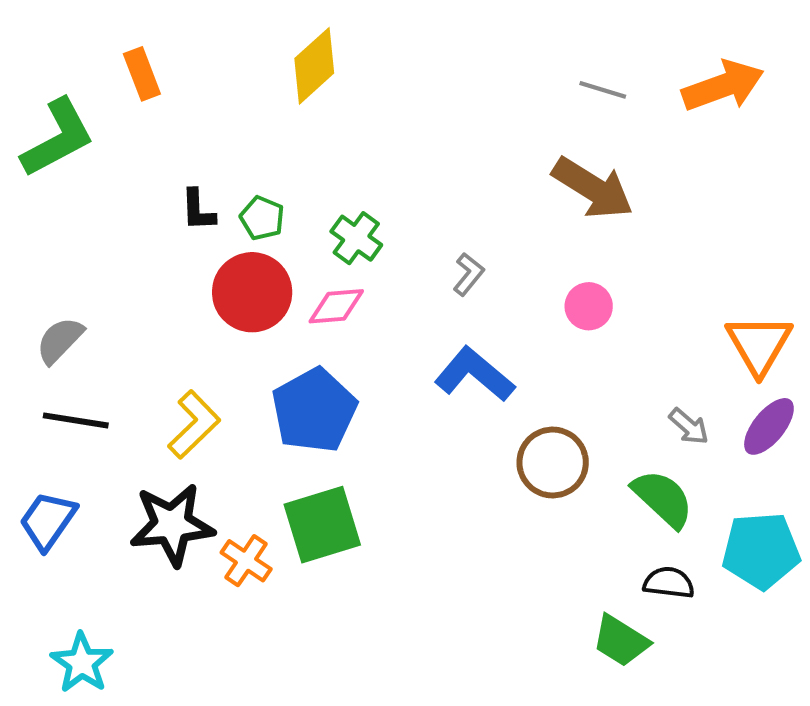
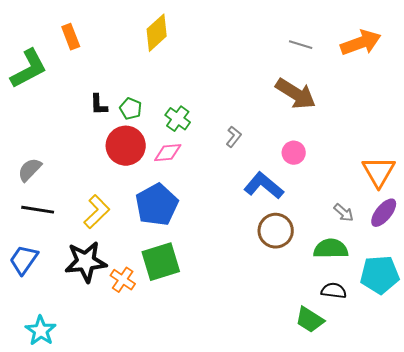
blue L-shape: (474, 374) -> (264, 186), moved
green semicircle: (663, 499) -> (331, 249), turned -44

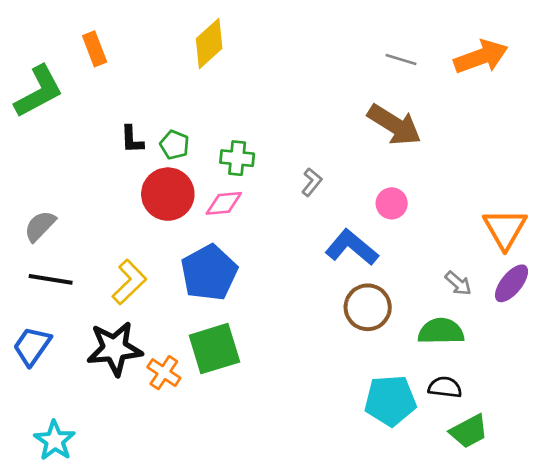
green cross: (178, 119) -> (237, 158), turned -30
cyan pentagon: (380, 275) -> (390, 401), moved
green trapezoid: (310, 320) -> (469, 431), moved, turned -60

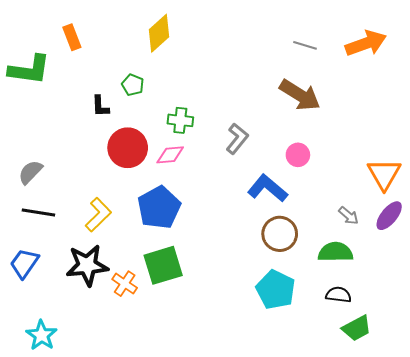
green L-shape: (39, 92) -> (29, 70), turned 36
green pentagon: (174, 145) -> (133, 85), moved
gray L-shape: (312, 182) -> (237, 139), size x1.4
cyan pentagon: (390, 401) -> (276, 290), moved, turned 30

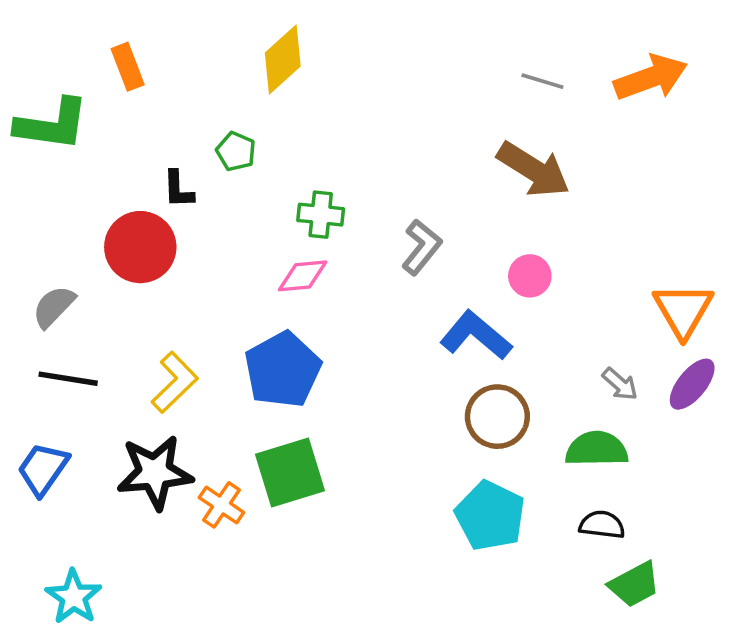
red circle: (128, 148) -> (140, 247), moved

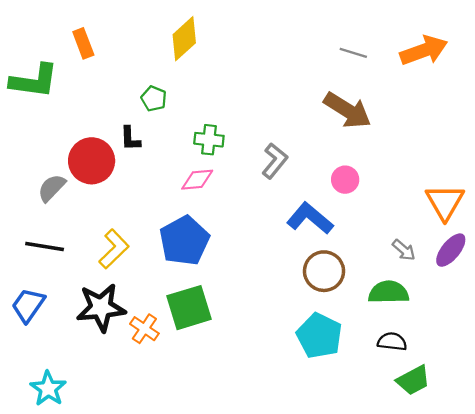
black L-shape: (178, 189) -> (130, 139), moved
gray semicircle: (54, 307) -> (52, 188), moved

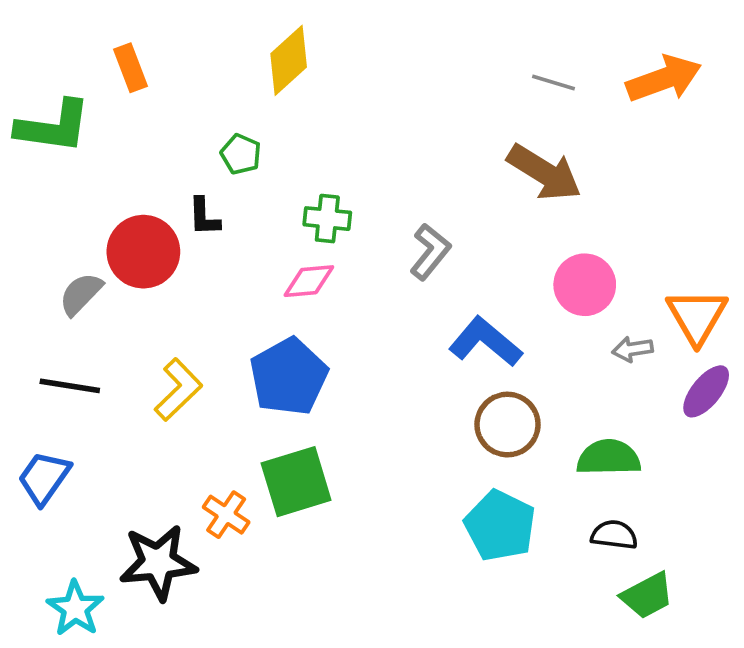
pink circle: (345, 180) -> (585, 285), moved, size x1.4
gray arrow: (404, 250) -> (633, 349), moved, turned 130
black star: (101, 308) -> (158, 562), moved

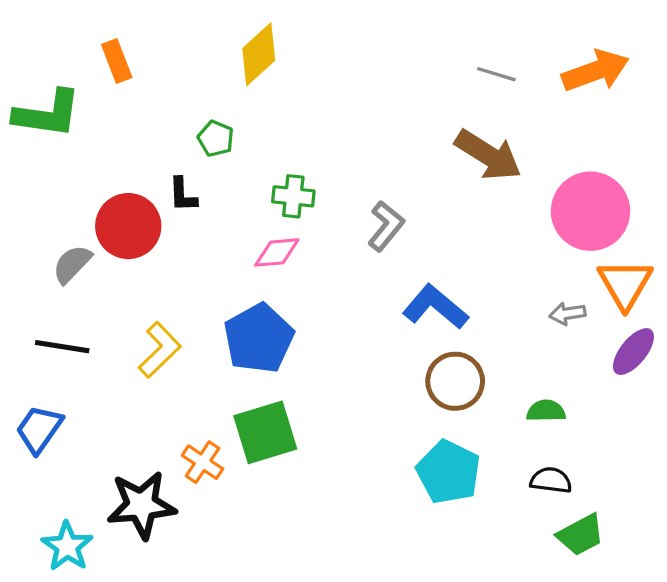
pink circle: (585, 285) -> (591, 211), moved, size x1.4
green semicircle: (609, 458) -> (546, 411), size x0.7

